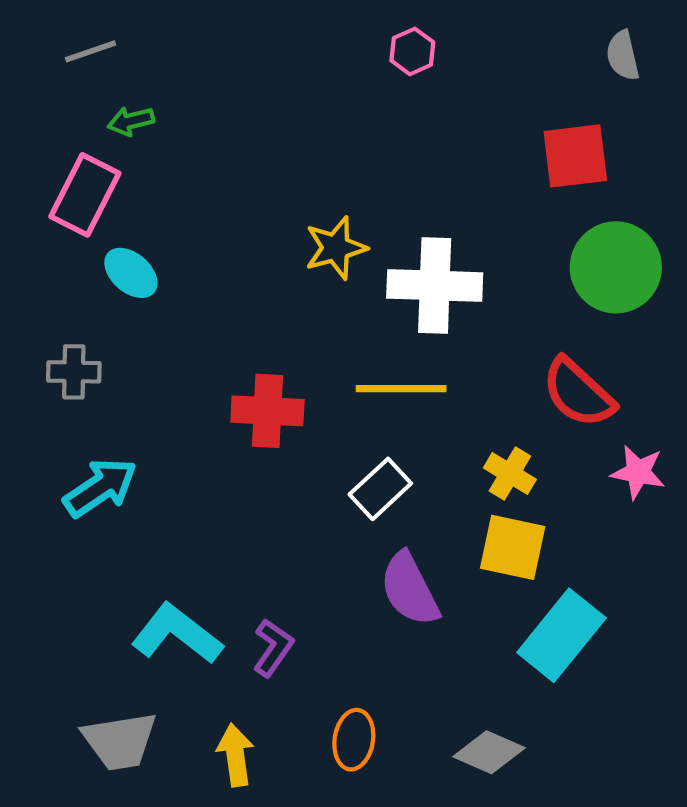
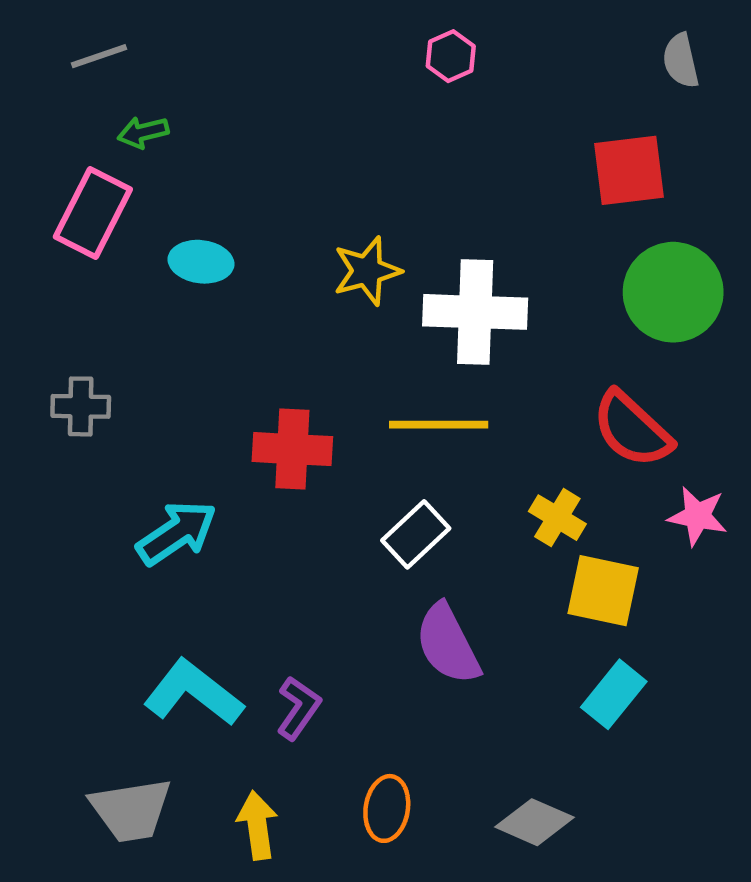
cyan ellipse: (131, 273) -> (201, 262), moved, turned -34
cyan arrow: (100, 488) -> (177, 533), moved
yellow square: (513, 547) -> (603, 591), moved
cyan rectangle: (561, 635) -> (614, 694), size x0.7

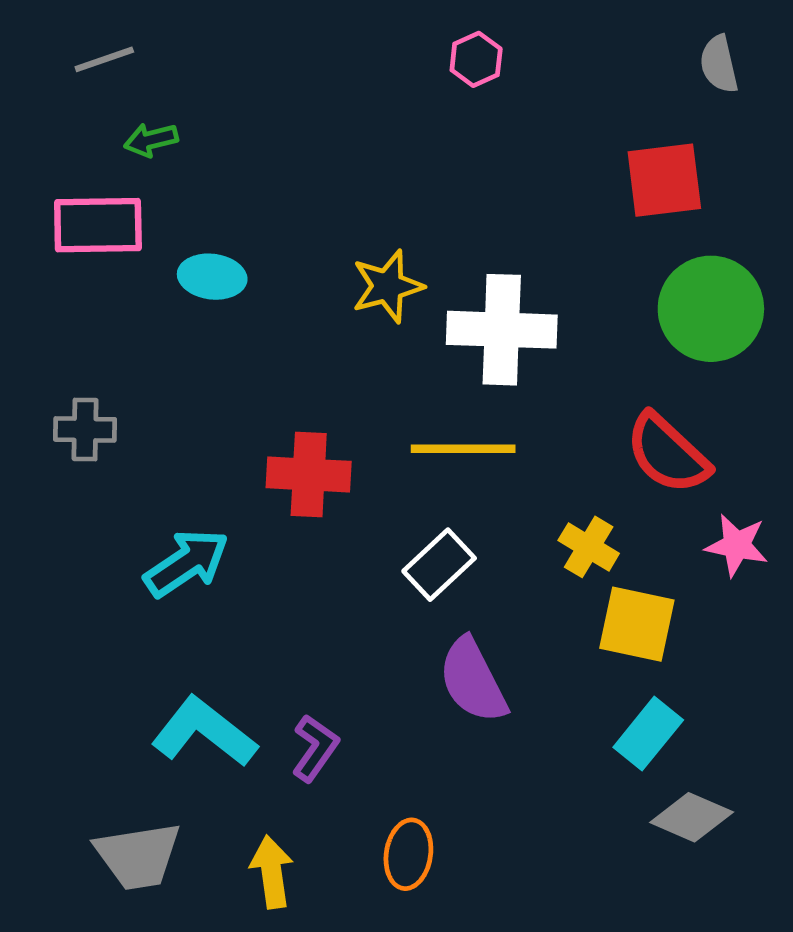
pink rectangle: (93, 213) -> (98, 225), turned 62
gray diamond: (535, 822) -> (692, 817), moved

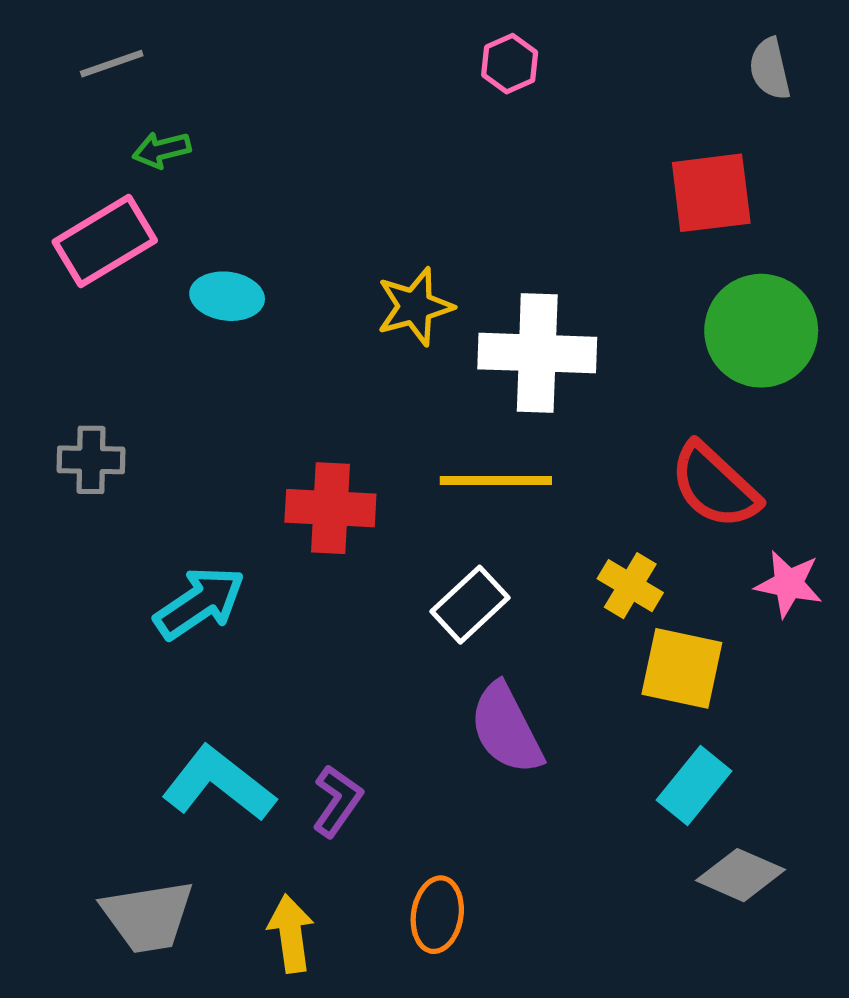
pink rectangle: (98, 225) -> (105, 241), turned -30

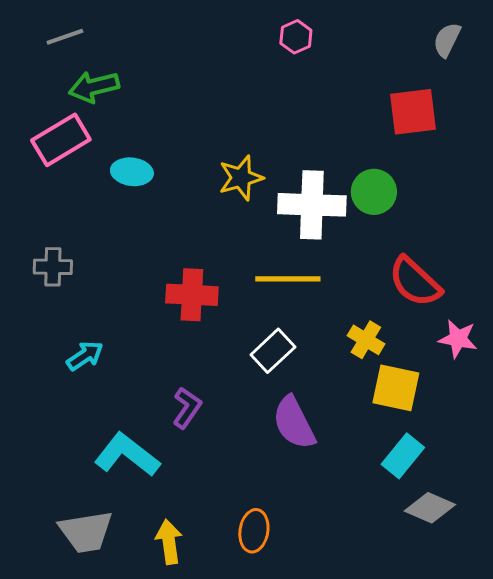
gray semicircle: (770, 69) -> (447, 40), turned 39
green arrow: (162, 150) -> (94, 87), size x1.5
green circle: (761, 331) -> (374, 192), moved, size x0.7
cyan arrow: (200, 603) -> (85, 356), moved, size x0.7
purple L-shape: (337, 801) -> (187, 408), moved

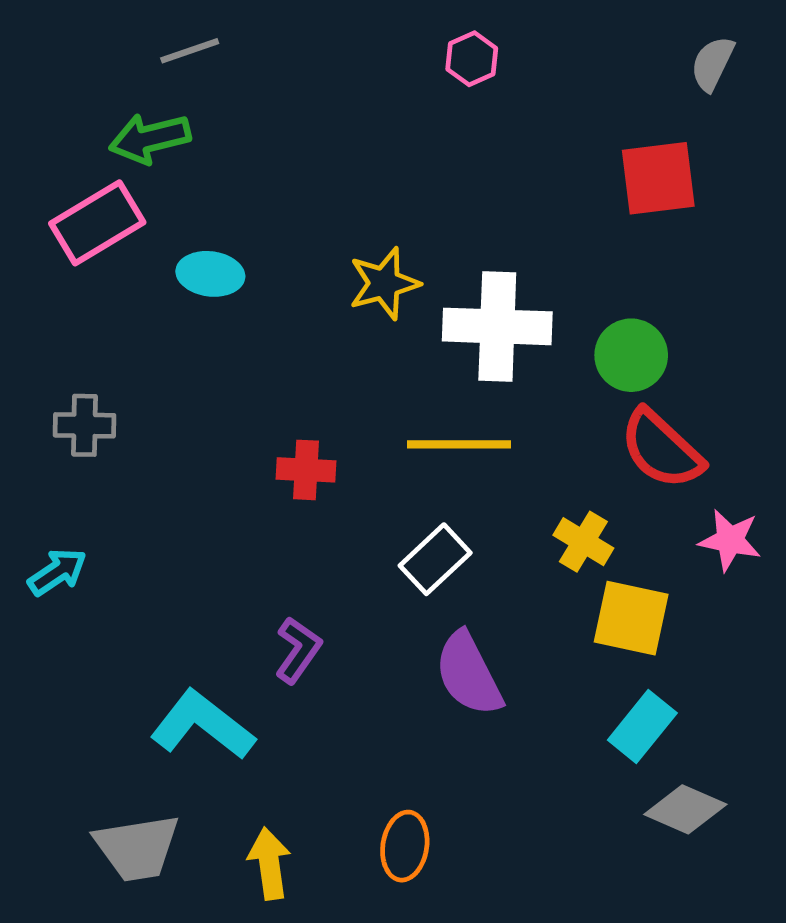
gray line: (65, 37) -> (190, 51), moved
green circle: (374, 192) -> (631, 355), moved
red cross: (192, 295) -> (306, 470), size x0.7
cyan arrow: (85, 356) -> (57, 572), moved

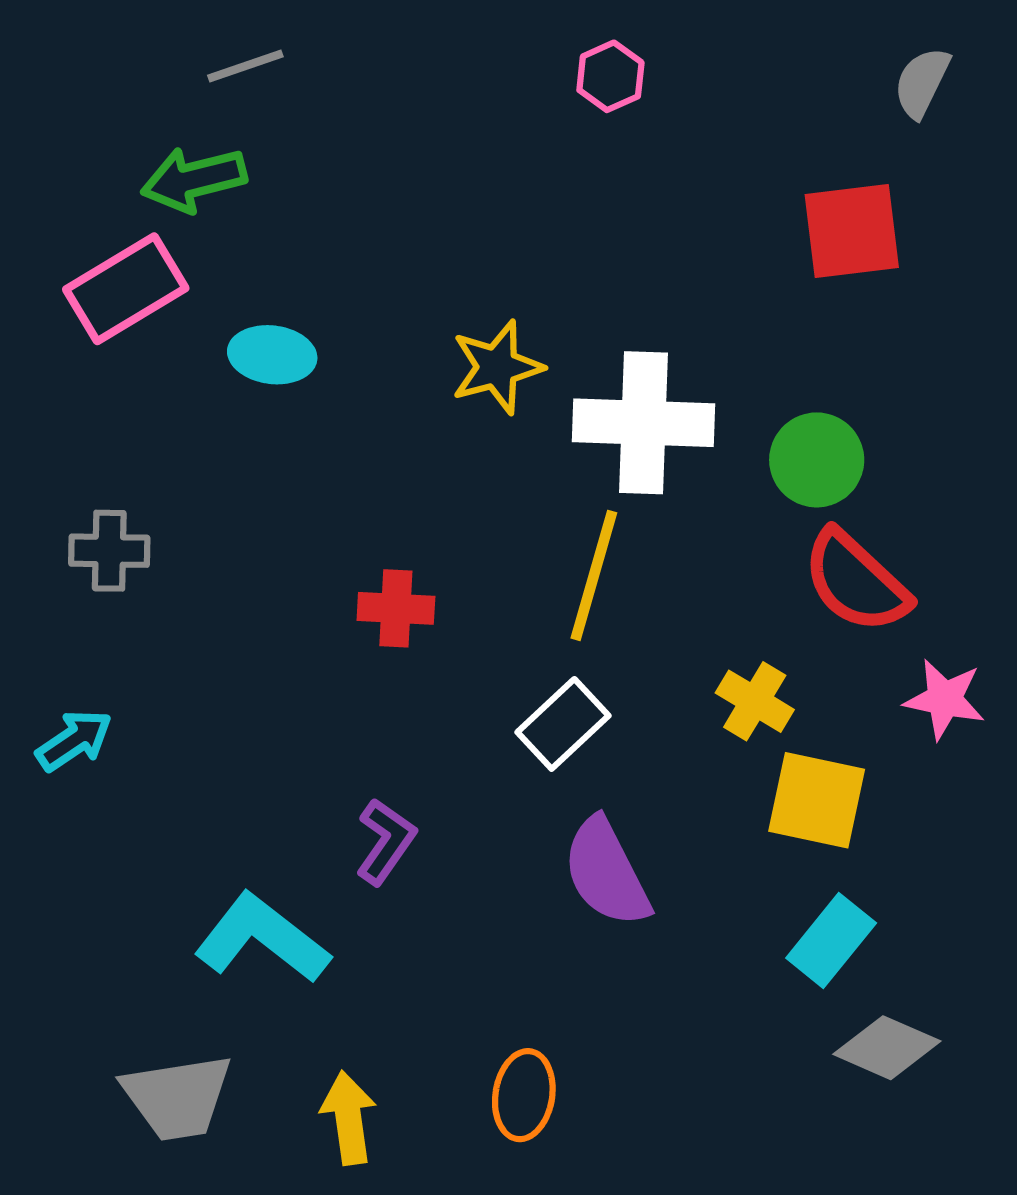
yellow line: (459, 444) -> (594, 575), turned -74

